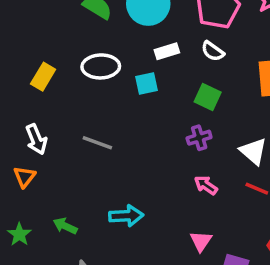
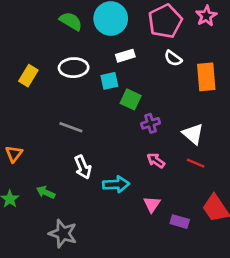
white semicircle: (213, 51) -> (173, 58), moved
green square: (208, 97) -> (131, 99), moved
white arrow: (36, 139) -> (83, 167), moved
cyan arrow: (126, 216) -> (116, 184), moved

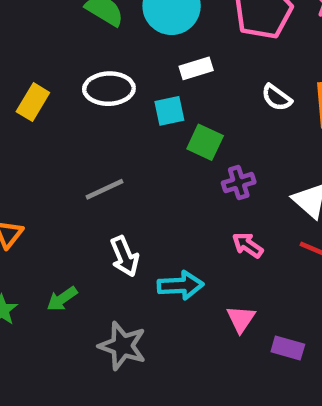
white semicircle: (173, 58) -> (277, 98), moved
gray line: (71, 127) -> (104, 189), turned -45
green arrow: (46, 192) -> (62, 299), turned -60
gray star: (63, 233) -> (122, 346), moved

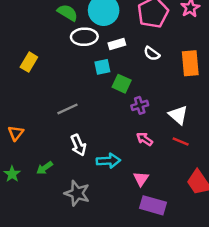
white ellipse: (109, 89) -> (84, 37), moved
white semicircle: (277, 98) -> (152, 54), moved
purple rectangle: (288, 348) -> (153, 205), moved, size x1.5

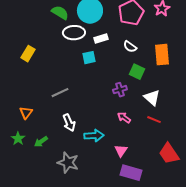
green square: (122, 84) -> (137, 72), moved
orange triangle: (16, 133) -> (26, 113), moved
green star: (12, 174) -> (18, 139), moved

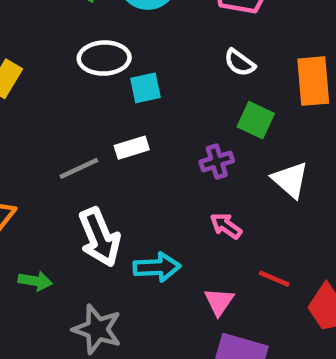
white ellipse: (74, 33) -> (104, 58), moved
white rectangle: (101, 39) -> (132, 148), moved
red line: (154, 120) -> (274, 279), moved
white arrow: (69, 123) -> (100, 237), size x1.4
green arrow: (41, 142) -> (35, 281), turned -136

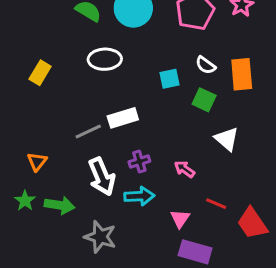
white semicircle: (240, 63) -> (206, 65), moved
cyan square: (145, 88) -> (169, 79), moved
white rectangle: (132, 148) -> (123, 118), size x1.4
purple cross: (217, 161) -> (139, 162), moved
green arrow: (35, 281) -> (60, 205), size x1.4

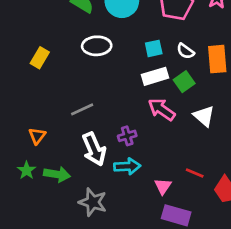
cyan square: (169, 79) -> (154, 48), moved
green square: (204, 100) -> (184, 82), turned 30
white rectangle: (123, 118) -> (155, 76), moved
pink arrow: (185, 169) -> (162, 109), moved, size x1.5

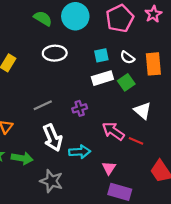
pink arrow: (162, 109) -> (113, 131), moved
purple cross: (127, 136) -> (80, 108), moved
red line: (195, 173) -> (136, 141), moved

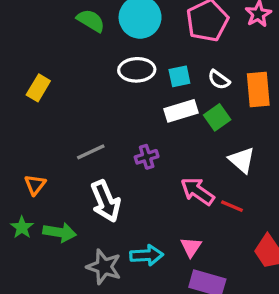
white ellipse: (55, 53) -> (137, 70), moved
cyan arrow: (80, 152) -> (147, 255), moved

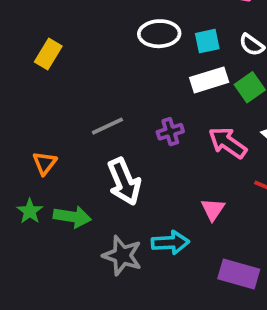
pink arrow: (197, 191) -> (228, 143), moved
pink triangle: (191, 247) -> (213, 209), moved

